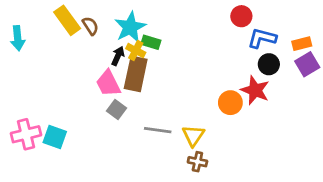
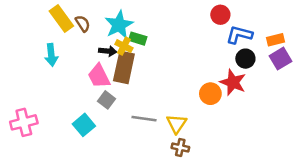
cyan arrow: (18, 38) -> (51, 55), moved
black arrow: (118, 56) -> (108, 51), turned 72
cyan square: (55, 137) -> (84, 125), moved, turned 30

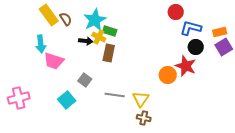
brown rectangle: (124, 67) -> (109, 53), moved, size x0.7
pink trapezoid: (99, 76) -> (54, 61), moved, turned -45

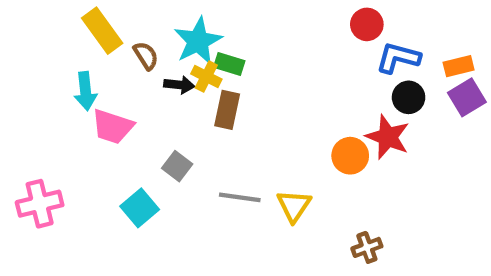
brown semicircle: (66, 19) -> (146, 56), moved
brown cross: (144, 118) -> (367, 247), moved, turned -32

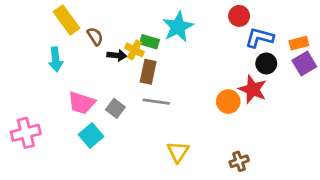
cyan star: (198, 41) -> (178, 27), moved
pink trapezoid: (113, 127) -> (81, 103), moved
gray line: (240, 197) -> (156, 102), moved
yellow triangle: (294, 206) -> (178, 152), moved

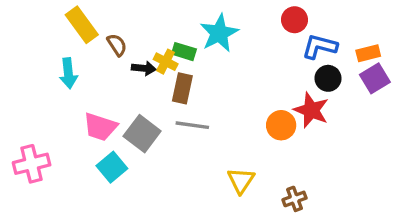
gray square: (115, 108) -> (142, 134), size x1.5
yellow triangle: (178, 152) -> (241, 181), moved

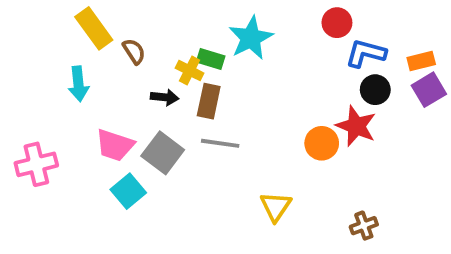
black arrow: (144, 68) -> (165, 97), moved
pink cross: (32, 164) -> (36, 164), moved
brown cross: (295, 199) -> (364, 226), moved

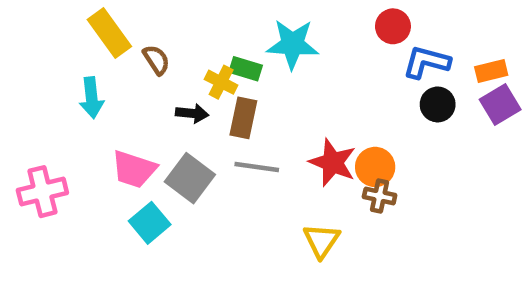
cyan star: (251, 38) -> (292, 44), turned 30
red star: (356, 126) -> (333, 163), moved
brown cross: (364, 226) -> (380, 196), moved, turned 32

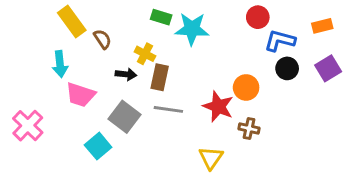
green rectangle: (246, 69) -> (161, 17), moved
orange rectangle: (491, 71) -> (322, 26), moved
orange circle: (375, 167) -> (246, 87), moved
pink trapezoid: (134, 169) -> (81, 95), moved
pink cross: (42, 192) -> (28, 126), turned -32

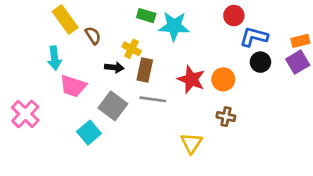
orange rectangle: (322, 26) -> (300, 41), moved
red star: (218, 107) -> (191, 79), moved

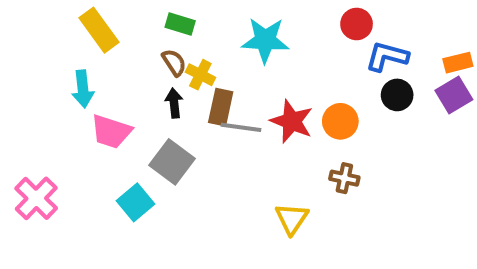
green rectangle: (146, 16) -> (180, 24), moved
brown semicircle: (93, 35) -> (174, 63), moved
black arrow: (114, 67) -> (174, 103), turned -102
gray line: (153, 99) -> (241, 127), moved
pink cross: (25, 114) -> (36, 198), moved

